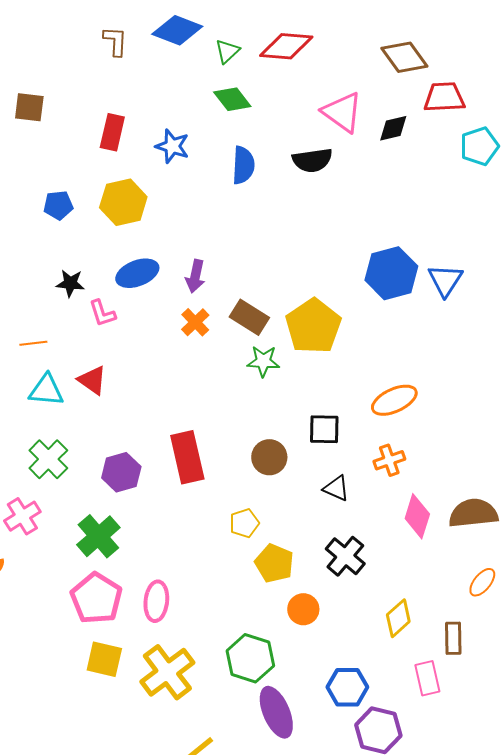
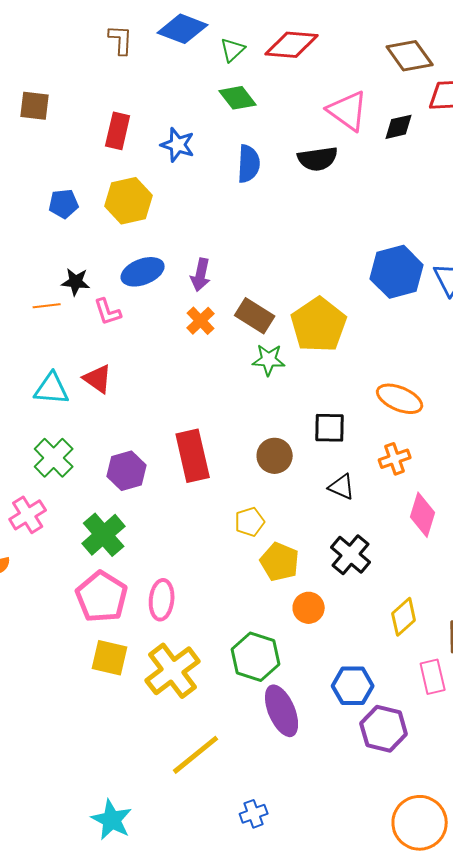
orange line: (33, 343) -> (47, 306), moved
orange ellipse: (394, 400) -> (400, 399), turned 48

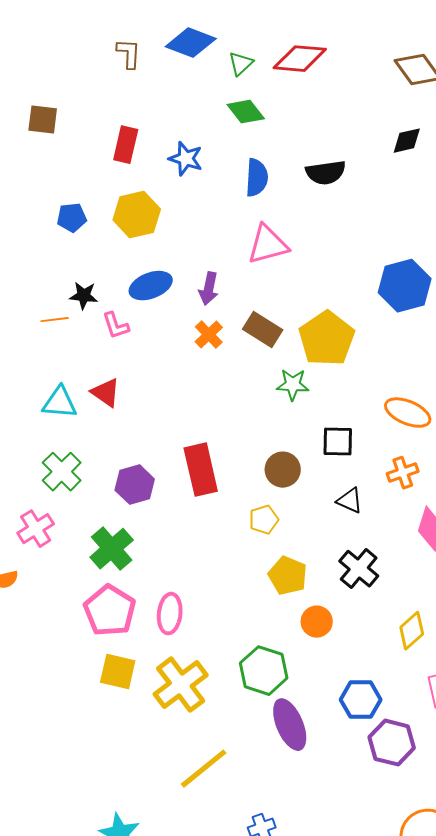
pink triangle: (348, 111) -> (268, 245), moved, turned -51
green star: (269, 360) -> (293, 385), moved
yellow pentagon: (250, 522) -> (264, 520), moved

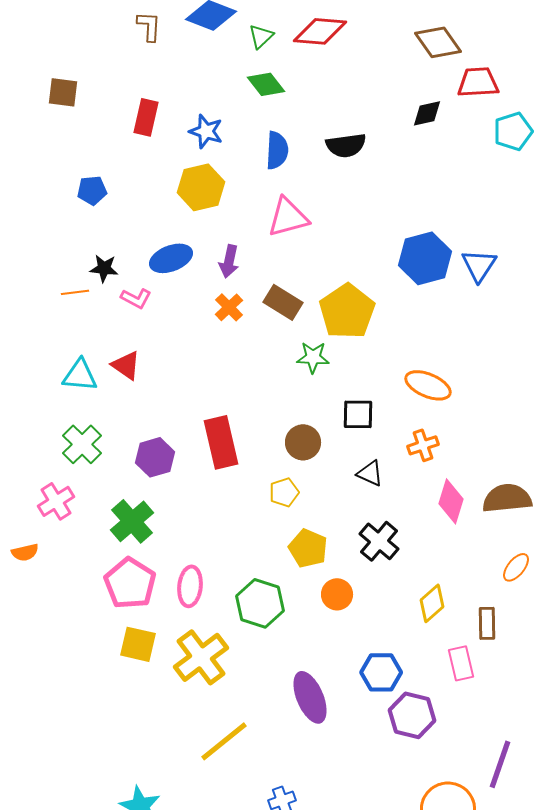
yellow hexagon: (137, 215) -> (201, 187), moved
pink L-shape: (116, 326) -> (136, 298), turned -44
green hexagon: (264, 671) -> (260, 603), moved

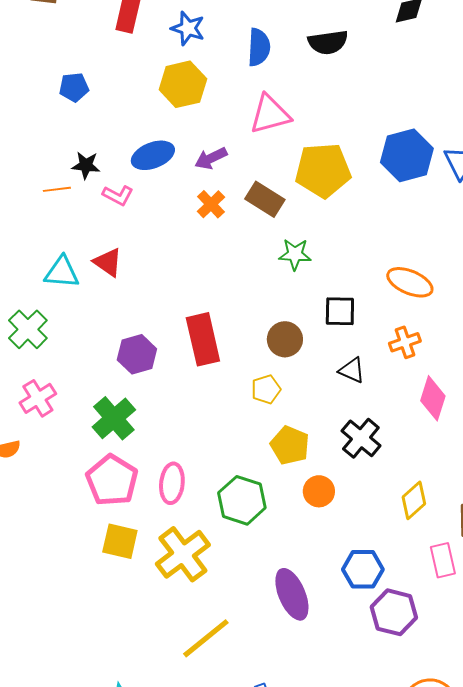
purple arrow: (229, 261) -> (211, 158), turned 52
yellow pentagon: (347, 311) -> (323, 170), moved, turned 30
green cross: (82, 444) -> (28, 329), moved

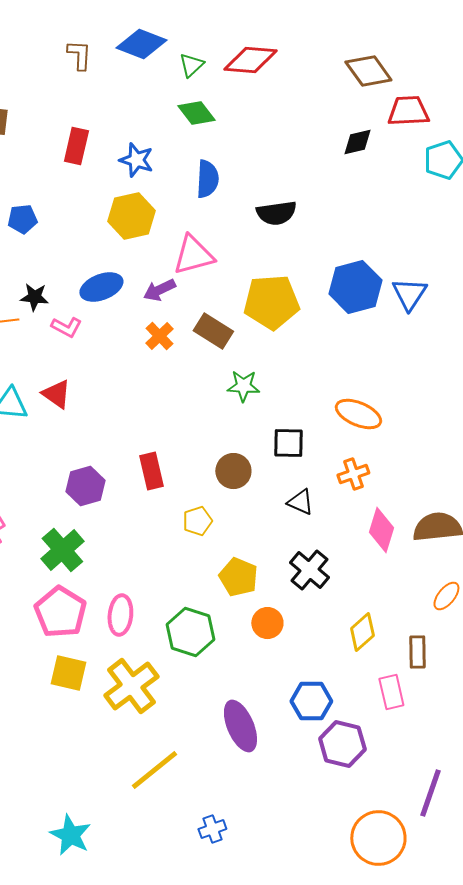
black semicircle: (328, 42) -> (276, 213), moved
pink triangle: (270, 114) -> (193, 255), moved
red rectangle: (203, 339) -> (151, 471), size x0.7
yellow pentagon: (266, 389) -> (197, 521), moved

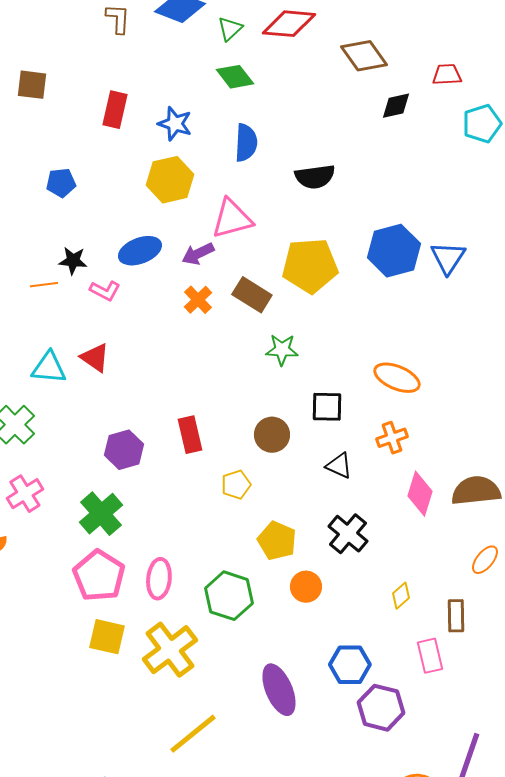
brown diamond: (368, 71) -> (364, 56), moved
red trapezoid: (408, 111) -> (447, 75), size x0.7
yellow diamond: (362, 632) -> (401, 596), size x0.7

